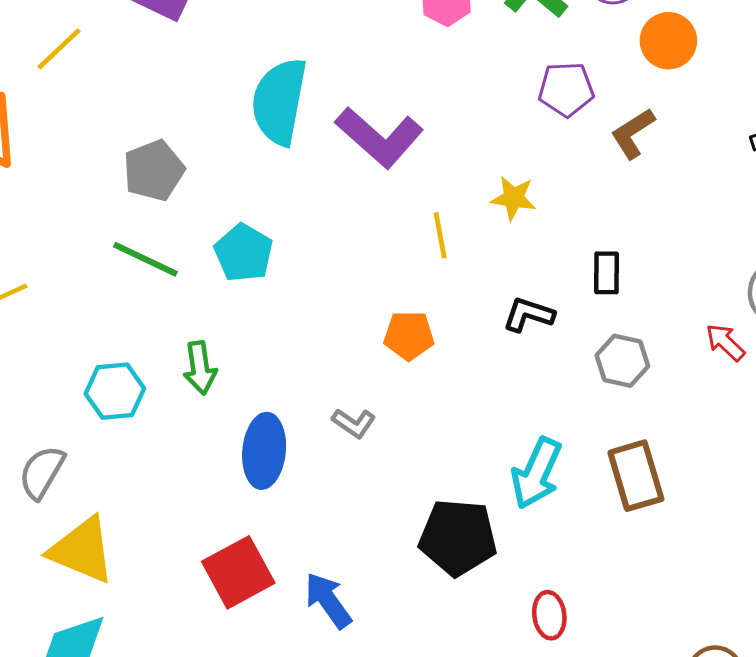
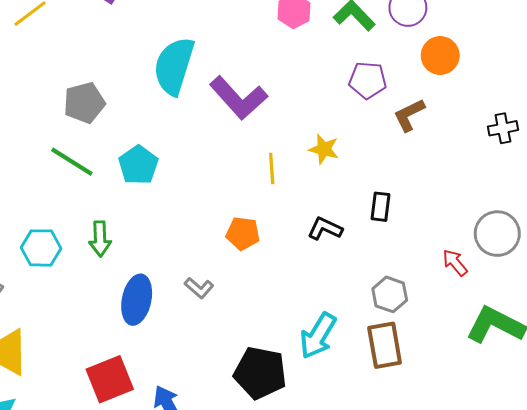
gray hexagon: (622, 361) -> (390, 294), moved

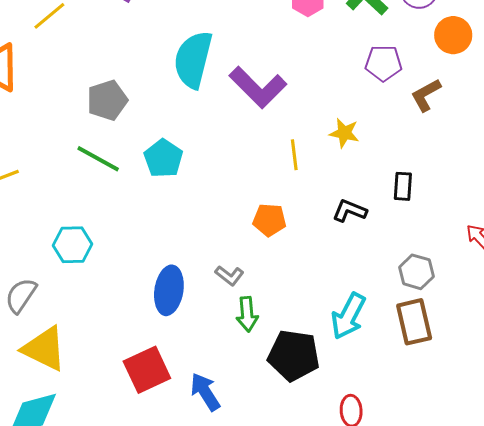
green arrow: (100, 239) -> (247, 314), moved

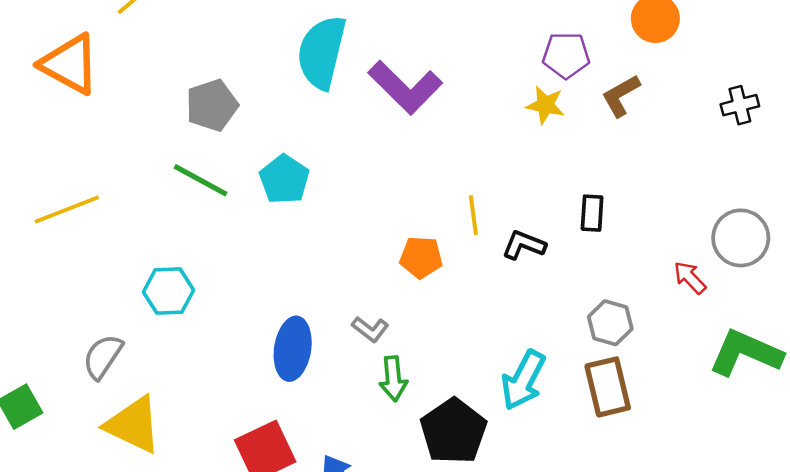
yellow star: (344, 133) -> (545, 105), moved
yellow line: (294, 155) -> (473, 215), moved
black pentagon: (294, 355) -> (453, 431), turned 30

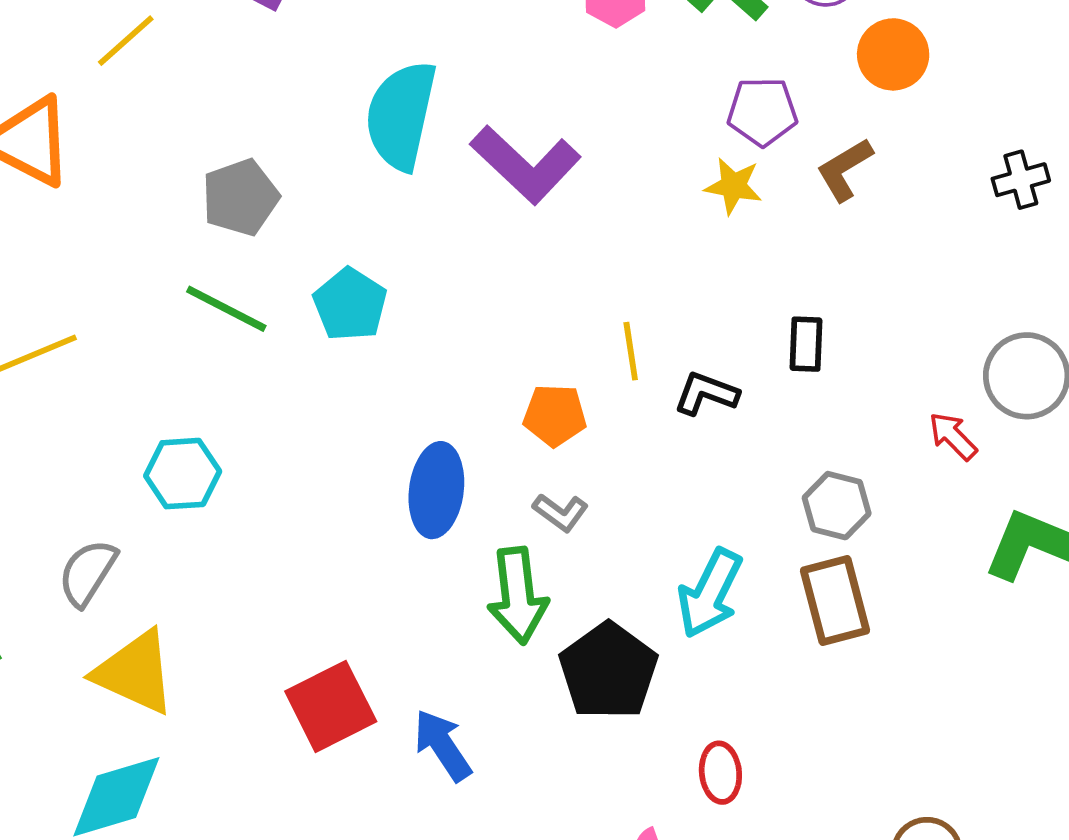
gray L-shape: (370, 329) -> (561, 512), moved
blue ellipse: (293, 349) -> (436, 490), moved
green arrow: (393, 379) -> (518, 596), size x1.4

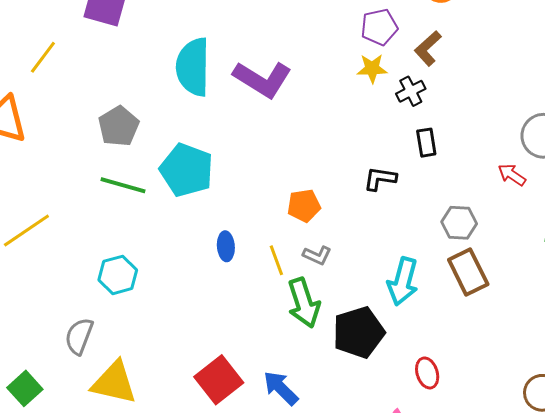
black cross: (1021, 180) -> (411, 91), moved
cyan pentagon: (350, 305) -> (187, 170), size x1.4
yellow line: (631, 351) -> (276, 260), moved
blue ellipse: (436, 490) -> (226, 246), moved, size x0.6
black pentagon: (608, 671) -> (359, 332), turned 30

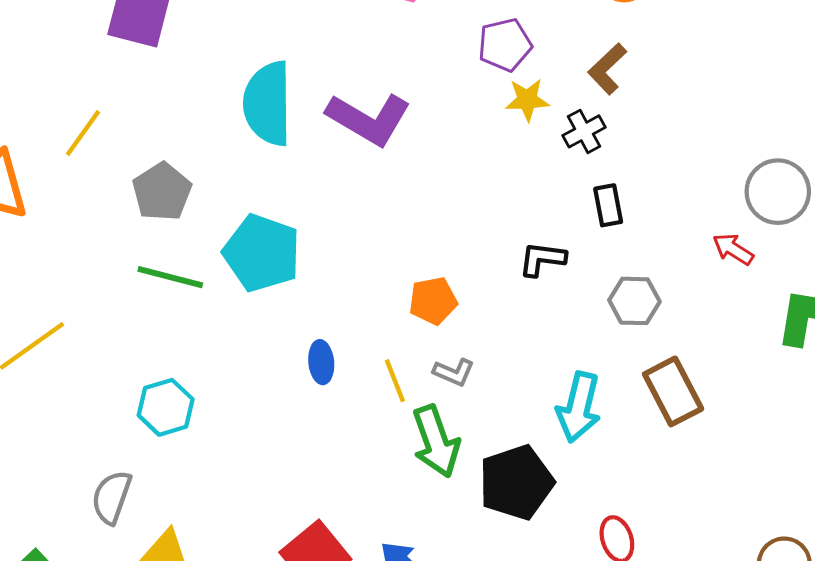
purple pentagon: (379, 27) -> (505, 45), moved
yellow line: (43, 57) -> (83, 133), moved
gray hexagon: (459, 223) -> (634, 301), moved

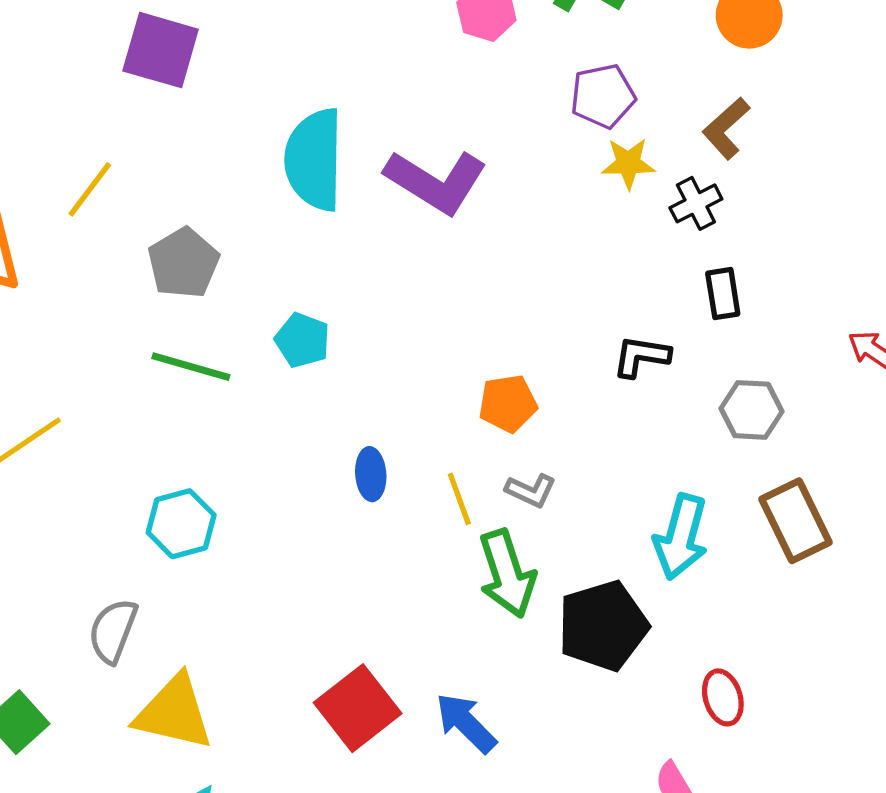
cyan pentagon: (262, 253) -> (302, 340), size x0.6

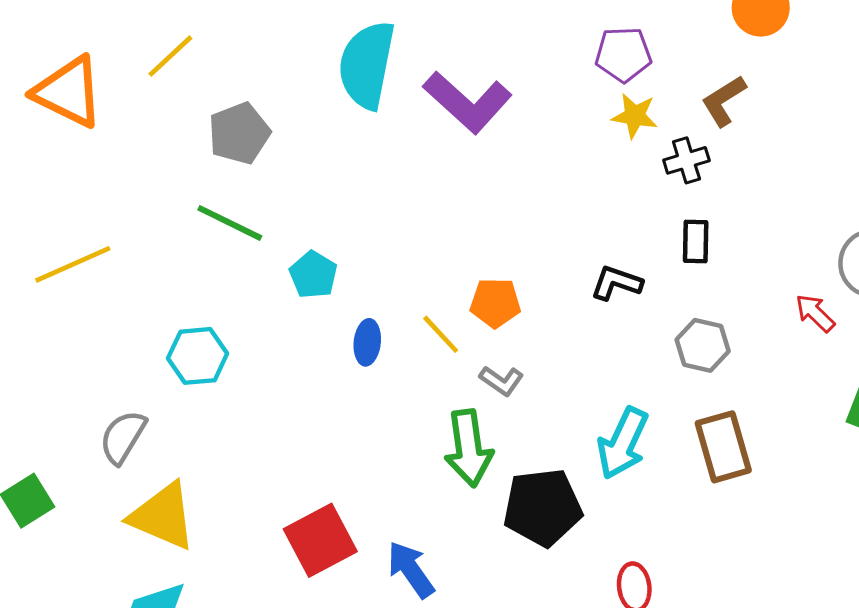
cyan pentagon: (302, 340) -> (313, 275), moved
yellow line: (459, 499) -> (441, 334), moved, turned -33

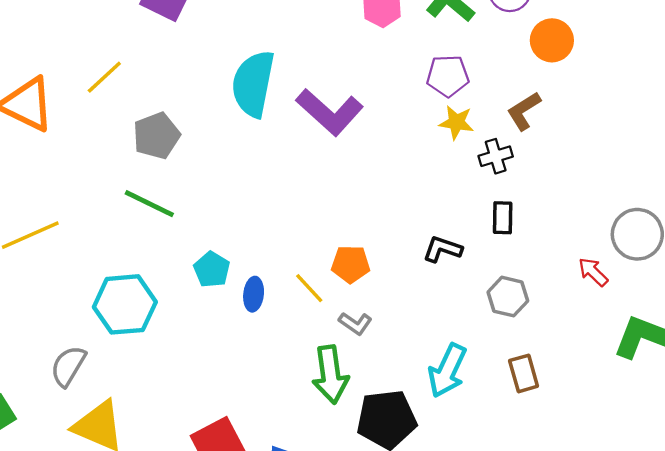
cyan pentagon: (313, 275) -> (212, 270), moved
cyan hexagon: (198, 356) -> (125, 304), size x1.4
brown rectangle: (723, 447) -> (524, 373), size x0.7

